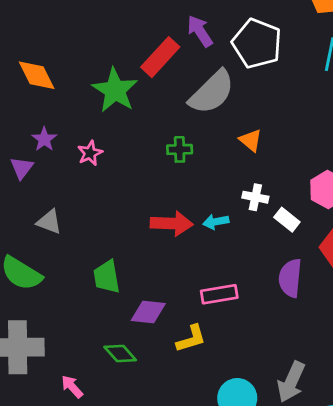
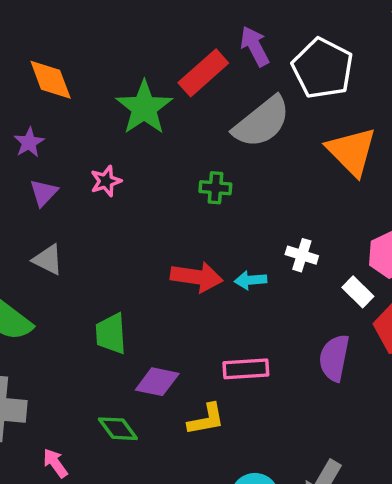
purple star: (44, 139) -> (29, 142), moved
orange triangle: (251, 140) -> (352, 151), moved, size x1.8
purple triangle: (22, 168) -> (44, 193), moved
white rectangle: (287, 220) -> (358, 292), moved

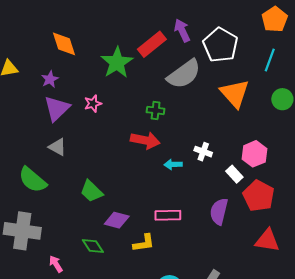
purple triangle: (44, 193) -> (57, 109), size x1.6
red arrow: (197, 277) -> (145, 140), moved
green trapezoid: (111, 334) -> (92, 191), turned -45

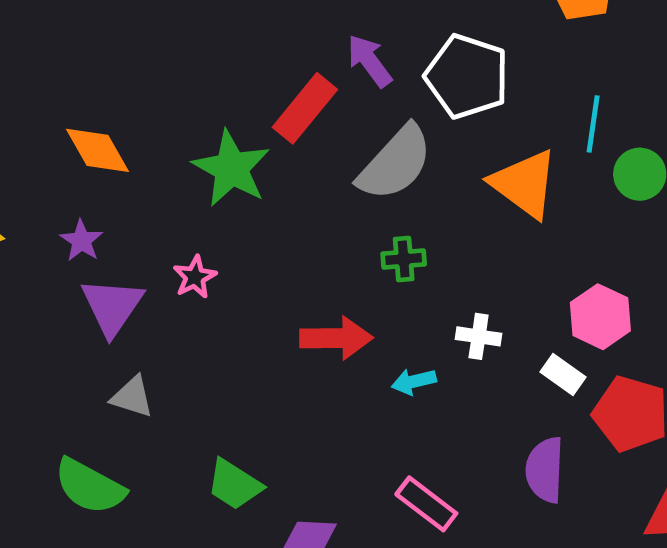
cyan line: (270, 60) -> (593, 124), moved
green cross: (156, 110) -> (404, 259), moved
pink rectangle: (168, 215) -> (426, 504), turned 50

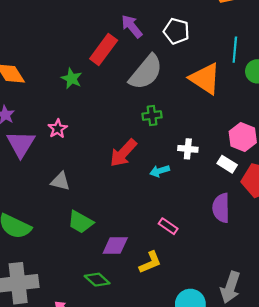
white pentagon: (467, 76) -> (176, 31), size x0.7
green star: (231, 168) -> (72, 79), size x0.6
red arrow: (336, 338) -> (123, 153), turned 136
gray triangle: (132, 397) -> (60, 181), moved
pink rectangle: (426, 504) -> (168, 226), size x0.7

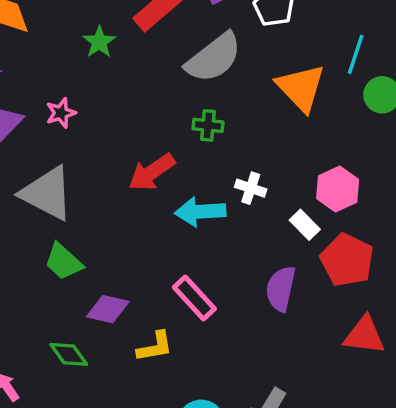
cyan arrow: (160, 171) -> (200, 212), size x1.6
gray triangle: (60, 181) -> (47, 193), size x1.8
pink rectangle: (168, 226) -> (194, 298), size x1.5

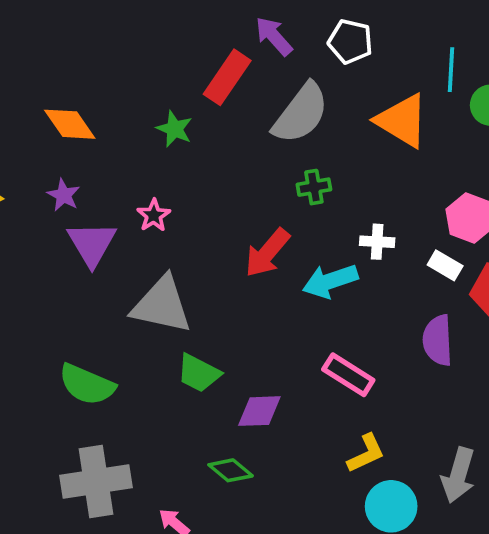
yellow L-shape: (155, 347) -> (366, 453), moved

